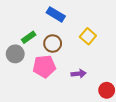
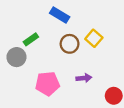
brown circle: (53, 44) -> (70, 44), moved
pink pentagon: (44, 66) -> (47, 84), moved

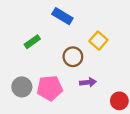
brown circle: (70, 44) -> (73, 57), moved
gray circle: (16, 57) -> (22, 87), moved

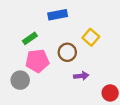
blue rectangle: (62, 16) -> (58, 15), turned -42
pink pentagon: (50, 88) -> (37, 61), moved

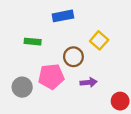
green rectangle: (30, 38) -> (33, 42), turned 40
pink pentagon: (37, 61) -> (51, 77), moved

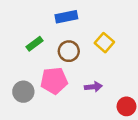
green rectangle: (33, 42) -> (34, 44), turned -42
brown circle: (73, 57) -> (69, 51), moved

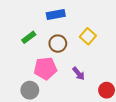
purple arrow: (93, 87) -> (79, 74), turned 56
gray circle: (23, 92) -> (30, 90), moved

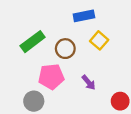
blue rectangle: (56, 14) -> (84, 16), moved
green rectangle: (29, 37) -> (33, 42), size x1.5

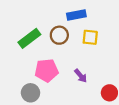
yellow square: (99, 40) -> (90, 37), turned -35
brown circle: (65, 49) -> (59, 35), moved

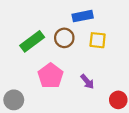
pink pentagon: (46, 70) -> (51, 76), turned -30
gray circle: (30, 93) -> (14, 100), moved

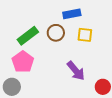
pink pentagon: (51, 76) -> (23, 62), moved
purple arrow: (87, 82) -> (76, 71), size x1.5

